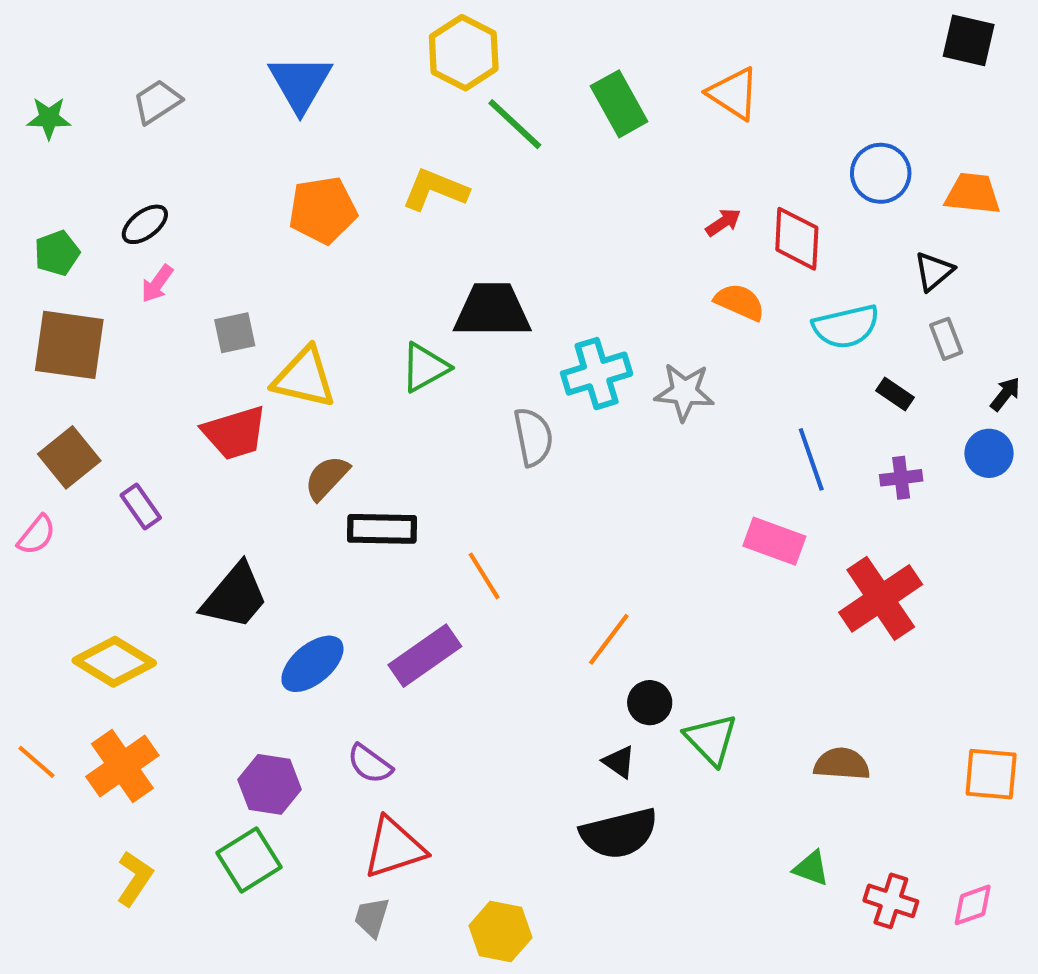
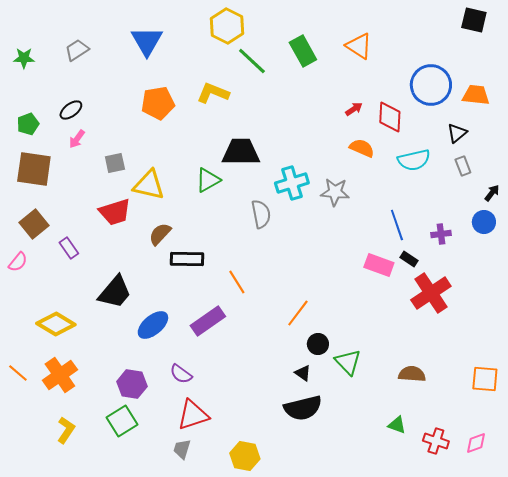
blue circle: (881, 173) -> (431, 85), size x1.4
black rectangle: (895, 394) -> (409, 259), moved

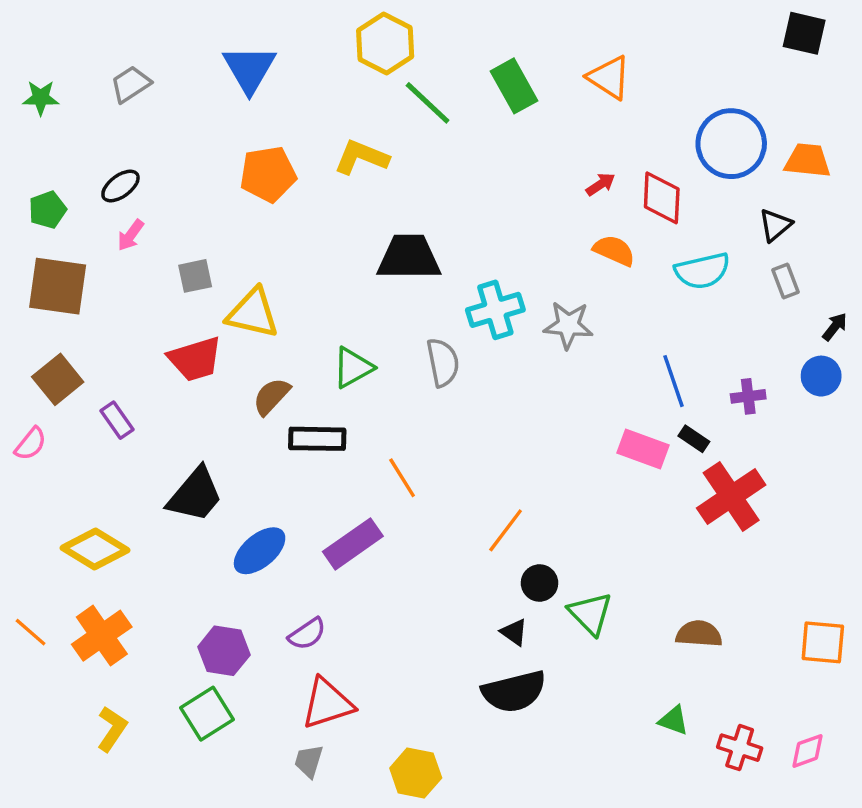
green triangle: (208, 180) -> (353, 368), moved
purple semicircle: (181, 374) -> (307, 634), turned -70

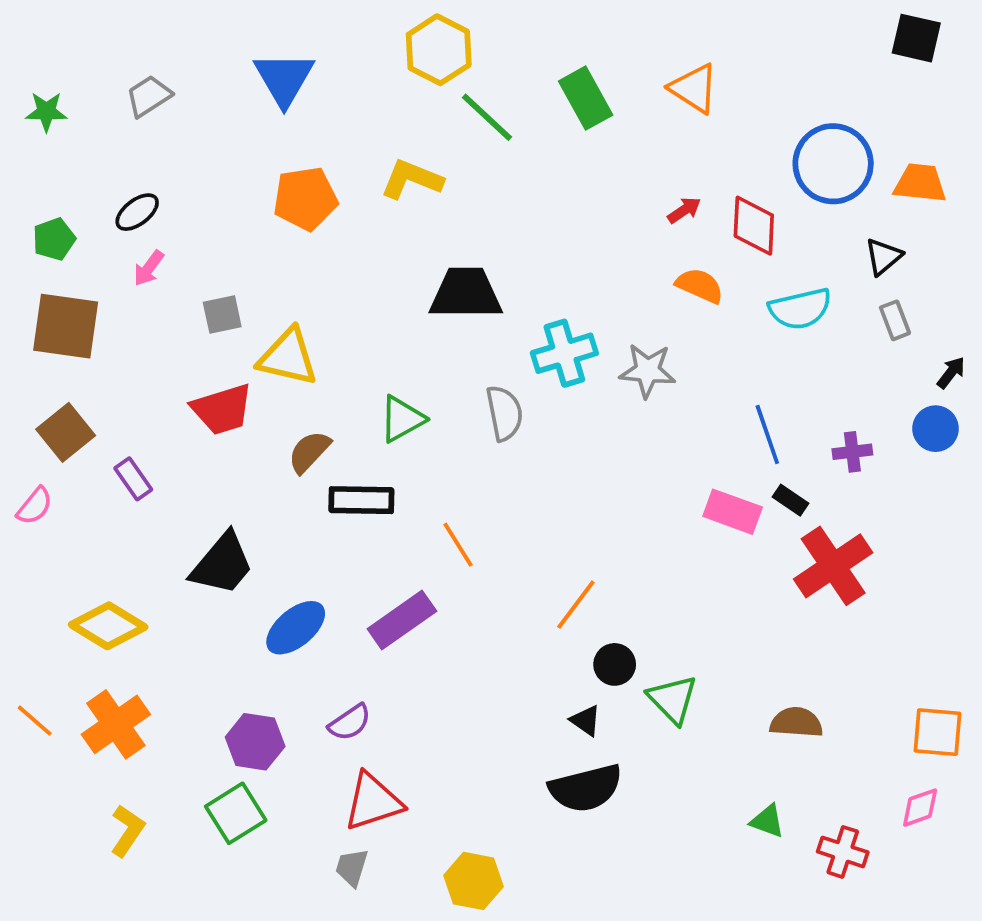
pink diamond: (808, 751) -> (920, 808), moved

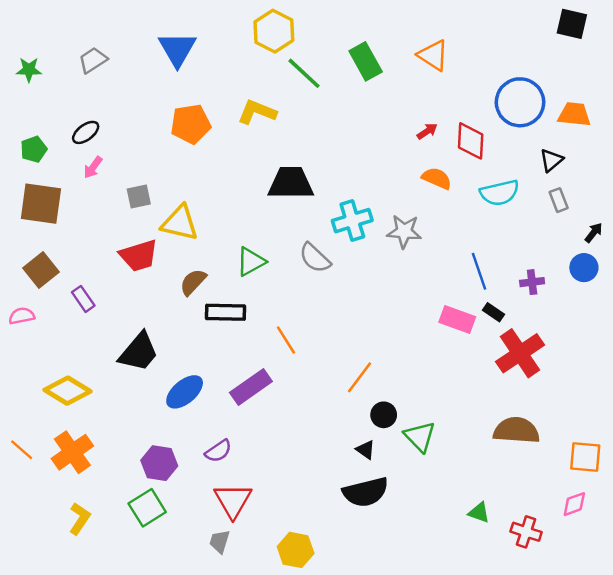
gray semicircle: (504, 413) -> (315, 258), turned 144
pink semicircle: (35, 506) -> (22, 316), turned -140
brown semicircle: (796, 722) -> (516, 430), moved, size x1.4
red triangle: (373, 802) -> (233, 500), turned -42

